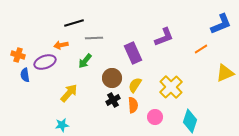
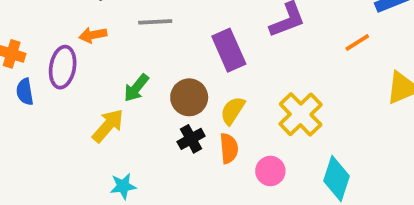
green arrow: (85, 61) -> (136, 88), moved
purple ellipse: (45, 62) -> (63, 67), turned -60
cyan star: (62, 125) -> (123, 186), moved

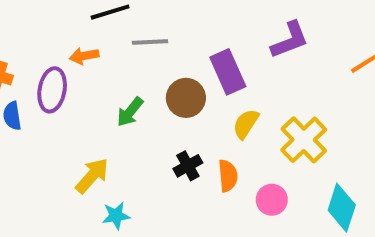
brown circle: (189, 97) -> (186, 98), moved
yellow semicircle: (233, 111) -> (246, 124), moved
yellow arrow: (108, 126) -> (92, 176), moved

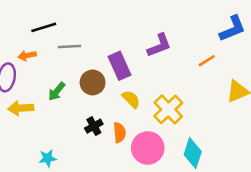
yellow semicircle: (246, 124) -> (131, 99), turned 102
yellow arrow: (92, 176) -> (21, 108), moved, turned -135
pink circle: (272, 200) -> (148, 148), size x1.6

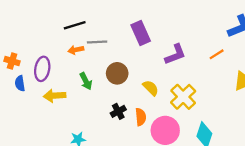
purple L-shape: (159, 45) -> (175, 54), moved
orange arrow: (27, 56) -> (76, 50), moved
purple rectangle: (120, 66) -> (141, 33), moved
green arrow: (57, 91) -> (86, 81), turned -66

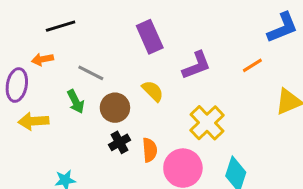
gray line: (97, 42) -> (91, 73), moved, turned 30
orange arrow: (76, 50) -> (42, 59), moved
brown circle: (117, 73) -> (115, 108), moved
yellow semicircle: (151, 88) -> (153, 91), moved

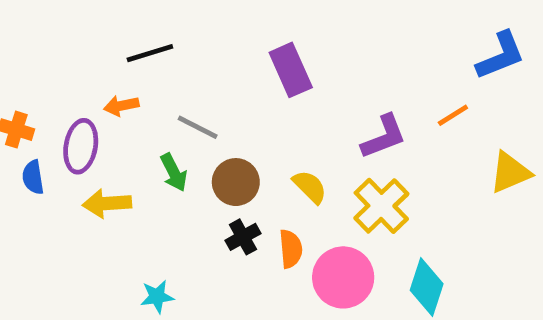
purple L-shape: (196, 65) -> (384, 137), moved
yellow semicircle: (153, 91) -> (310, 187), moved

